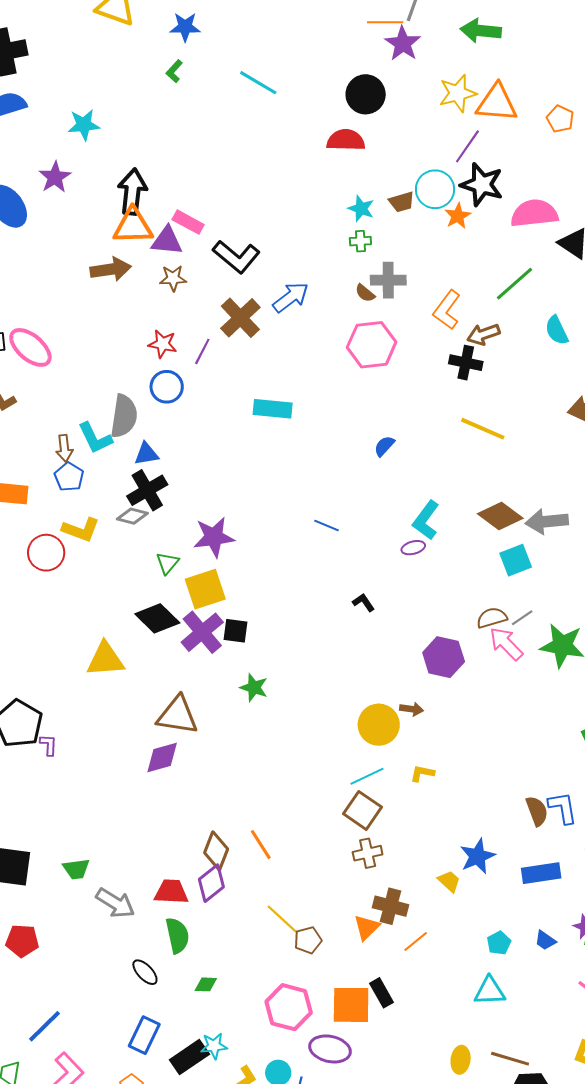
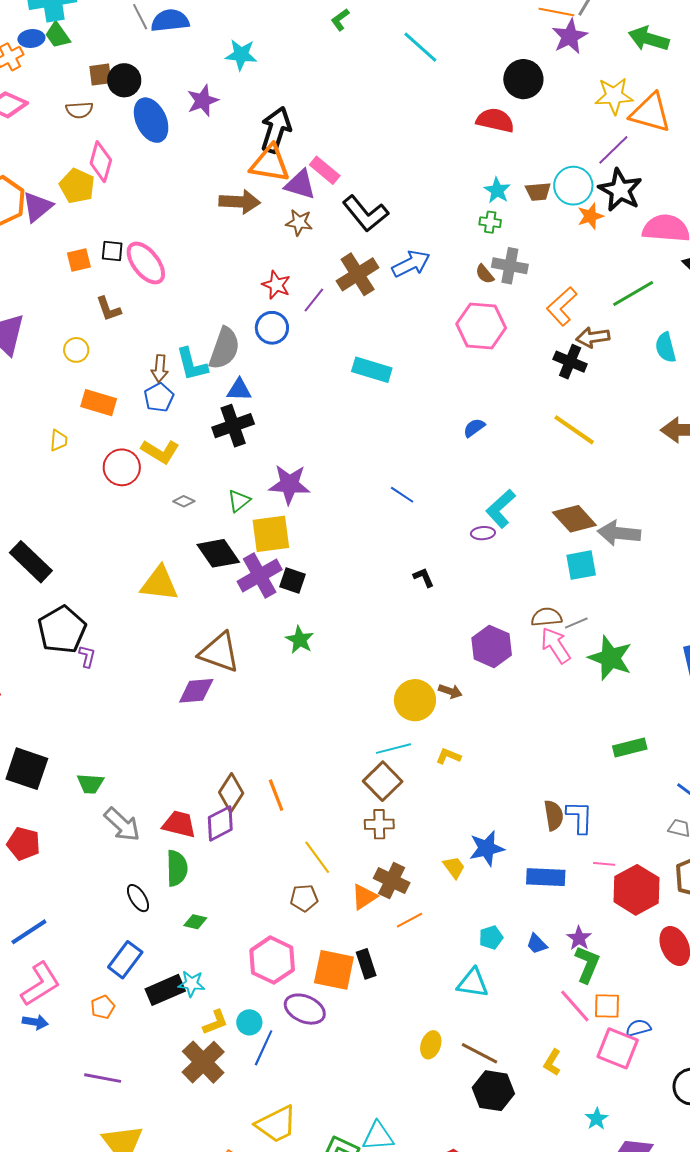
gray diamond: (132, 516) -> (184, 501), moved, size x0.7
yellow line: (282, 919) -> (317, 857), moved

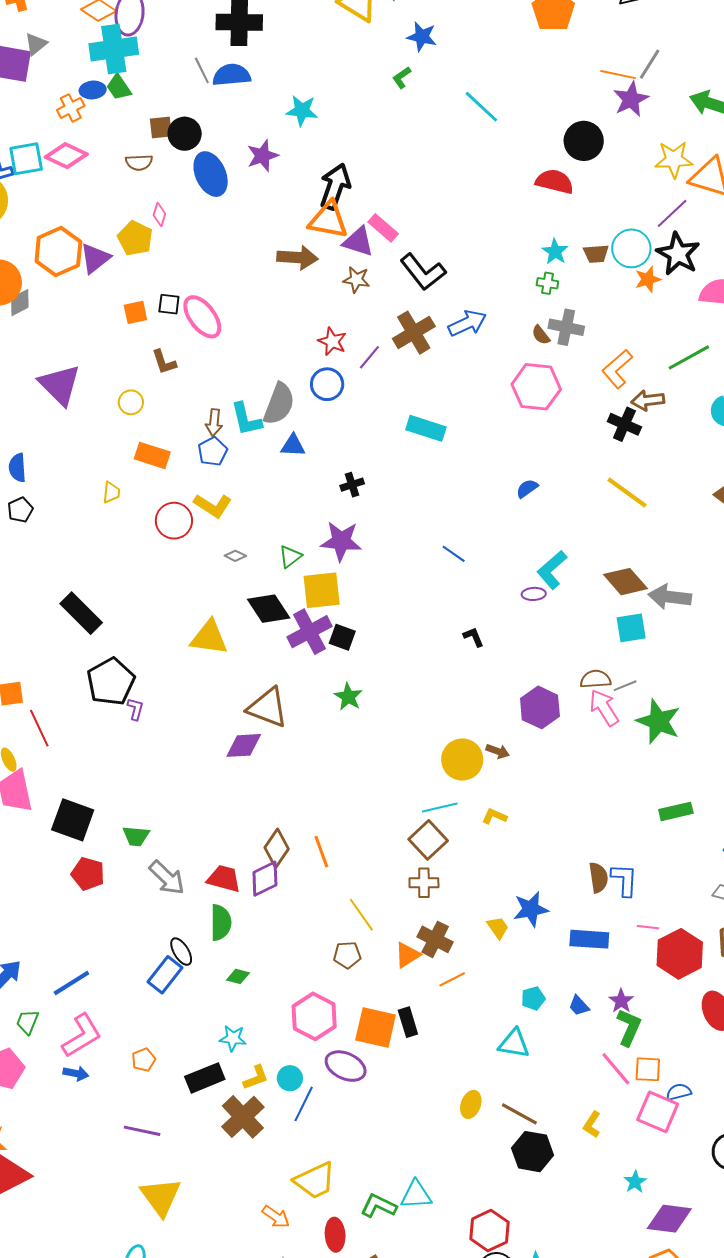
pink diamond: (101, 162) -> (159, 215), size x0.6
black cross: (233, 426) -> (352, 485), moved, size x0.6
red pentagon: (24, 844) -> (88, 874), moved
blue rectangle: (125, 960) -> (165, 975), moved
black rectangle: (165, 990) -> (205, 1078), moved

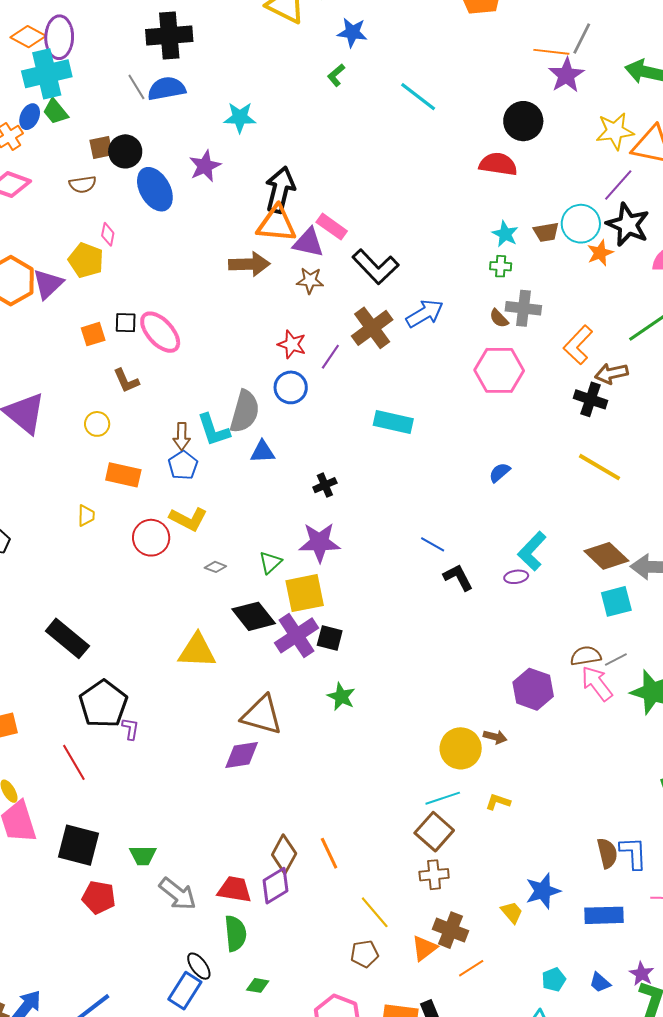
blue ellipse: (93, 90) -> (30, 117), turned -55
black L-shape: (473, 637) -> (458, 577), moved, size x1.4
red line: (39, 728) -> (74, 762), moved

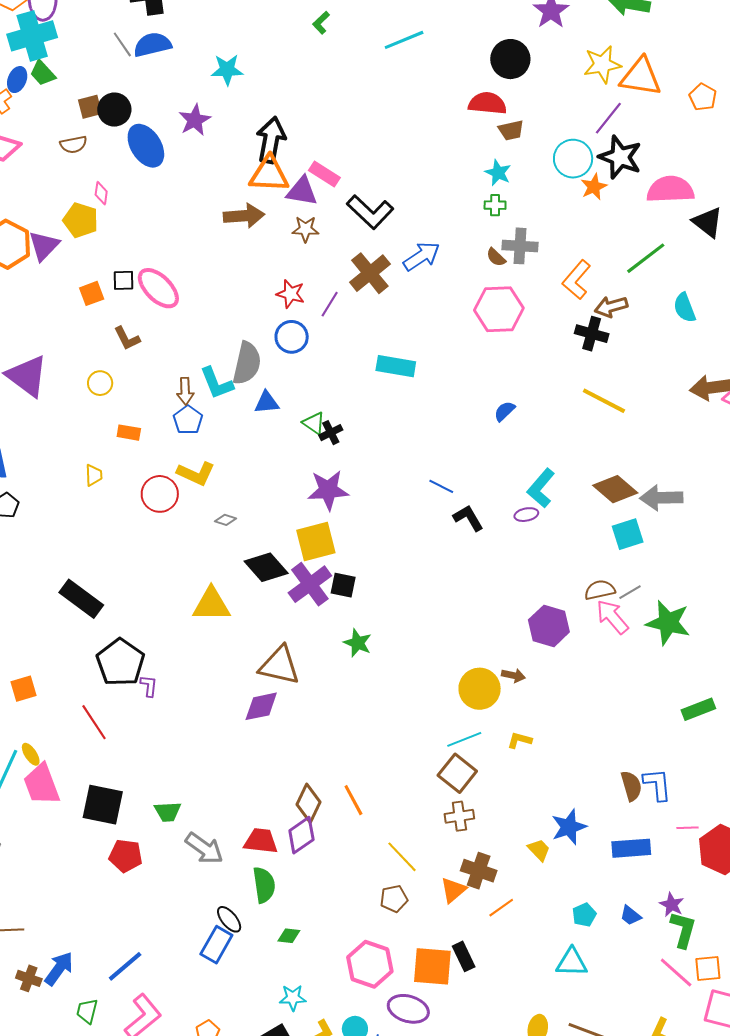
cyan line: (418, 97) -> (404, 40), turned -57
brown trapezoid: (546, 232) -> (511, 130), moved
orange rectangle: (123, 475) -> (129, 433), size x0.7
green triangle: (270, 563) -> (314, 423), moved, turned -40

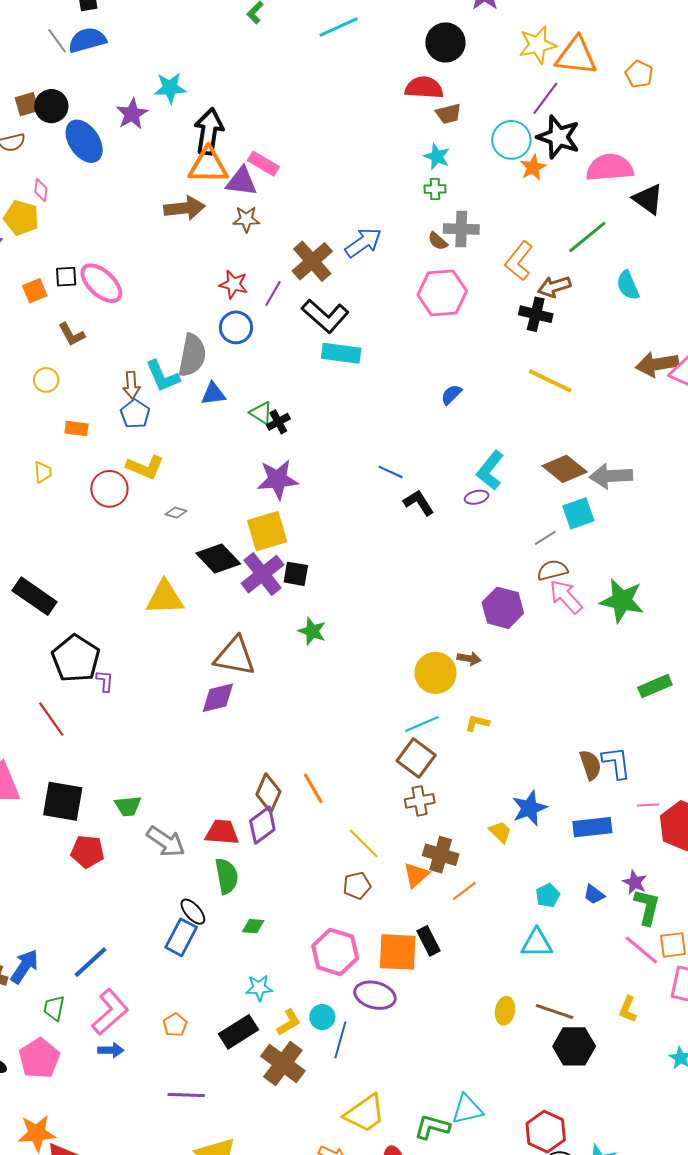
cyan star: (227, 70) -> (170, 88), moved
black L-shape: (370, 212) -> (325, 316), moved
gray line: (630, 592) -> (545, 538), moved

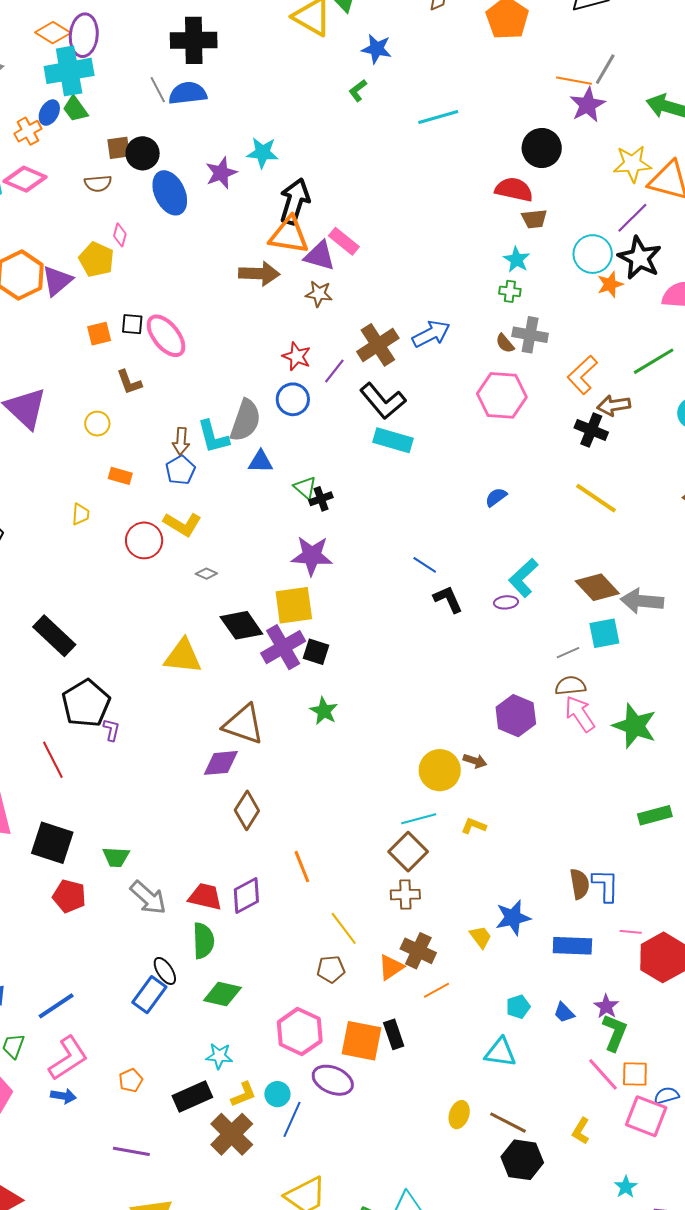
brown diamond: (268, 793) -> (247, 810), moved
green diamond: (253, 926) -> (222, 994), size x1.6

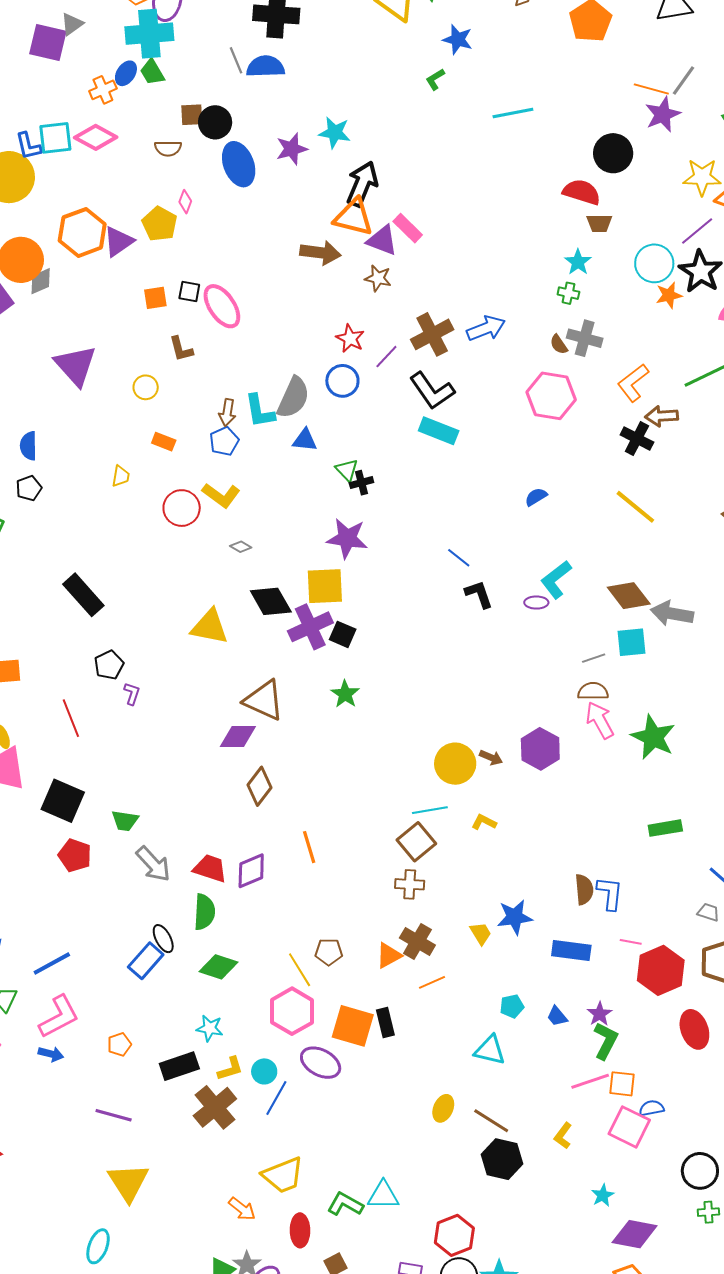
black pentagon: (86, 703) -> (109, 665), size x0.6
purple hexagon: (516, 716) -> (540, 749), moved
yellow line: (344, 928) -> (300, 970), moved
pink line: (603, 1074) -> (590, 1081), turned -72

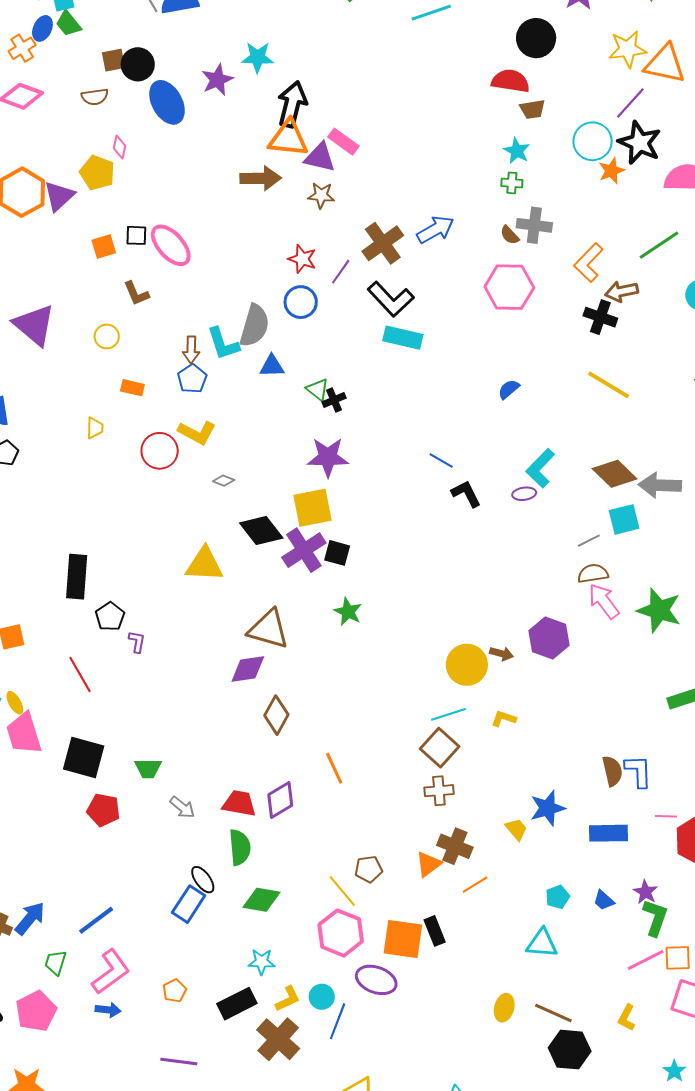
black rectangle: (83, 595) -> (77, 577), moved, turned 54
gray arrow: (153, 864) -> (182, 807), size x0.7

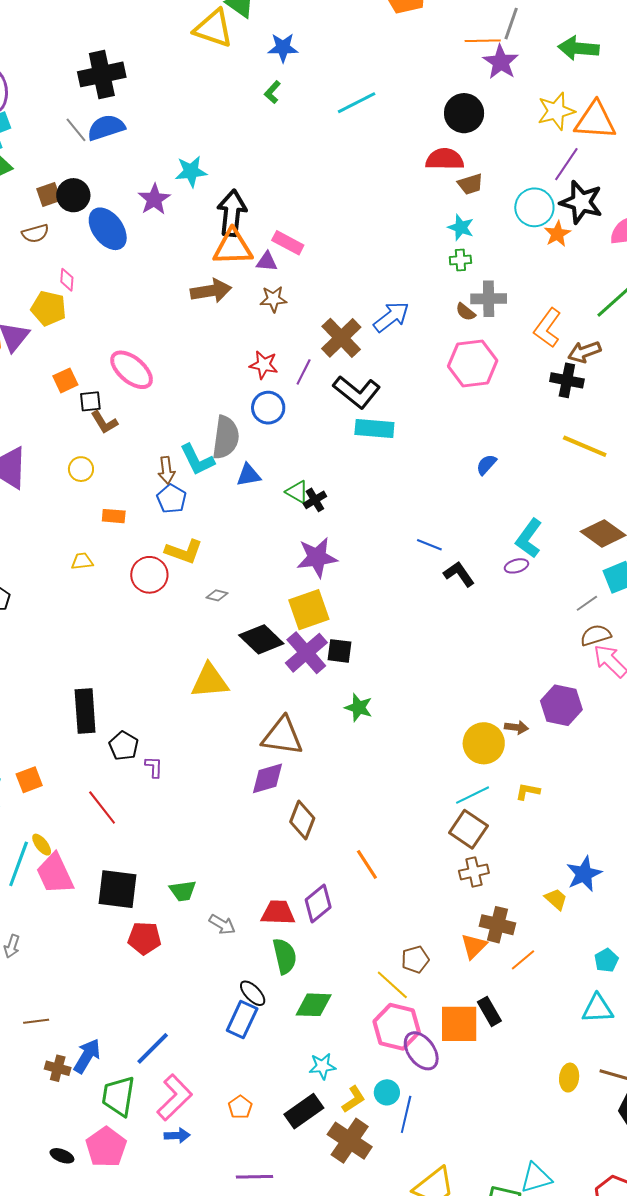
purple triangle: (320, 157) -> (267, 262), size x0.7
black square: (136, 235) -> (90, 401), moved
yellow trapezoid: (95, 428) -> (82, 561), turned -90
green trapezoid: (55, 963) -> (118, 1096), size x1.6
purple ellipse: (376, 980) -> (421, 1051), moved, turned 42

